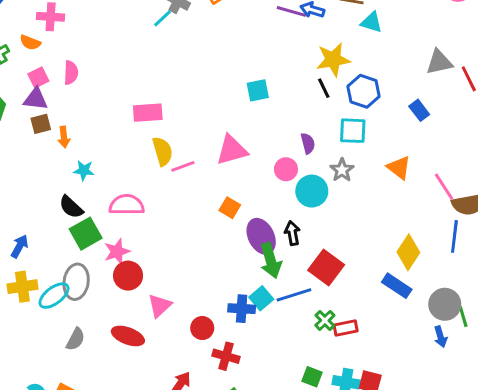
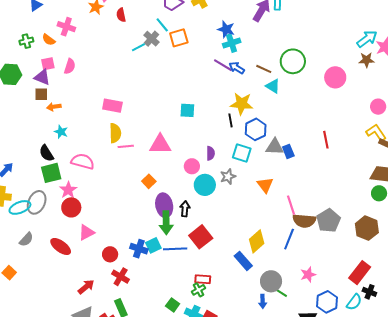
gray triangle: (439, 62) -> (275, 147), moved
orange arrow: (64, 137) -> (54, 107), turned 72
pink star: (117, 252) -> (68, 190), turned -30
green line: (463, 317) -> (281, 292), turned -56
green cross: (325, 320) -> (199, 290), moved

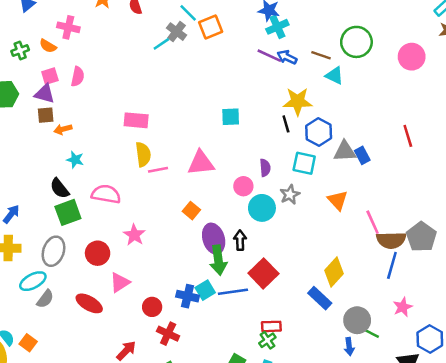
pink star: (68, 190) -> (134, 235), moved
cyan ellipse: (20, 207) -> (33, 281), moved
blue line: (289, 239) -> (392, 265), moved

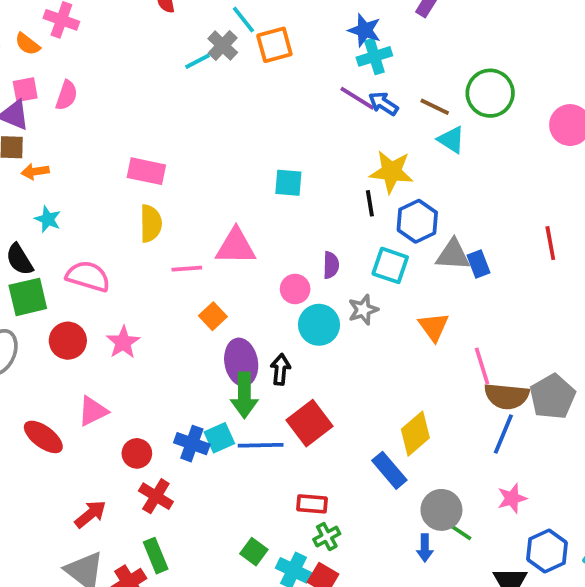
pink line: (158, 170) -> (187, 269), moved
red circle: (98, 253) -> (68, 341), moved
green cross: (267, 340) -> (327, 537), moved

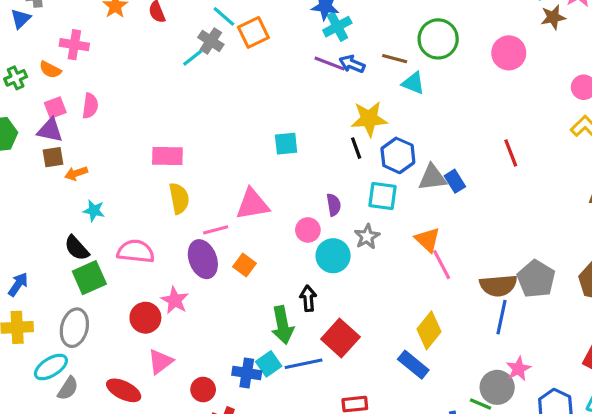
red circle: (68, 341) -> (145, 318), moved
purple ellipse: (241, 362) -> (203, 259), moved
pink line: (482, 366) -> (442, 265), moved
gray circle: (441, 510) -> (497, 387), moved

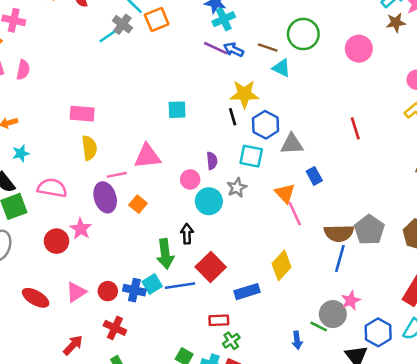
blue rectangle: (455, 181) -> (314, 176), moved
cyan star: (94, 211) -> (21, 153), turned -30
pink triangle: (160, 361) -> (76, 292), moved
blue rectangle: (413, 365) -> (247, 292), moved, turned -60
red circle: (203, 389) -> (108, 291), moved

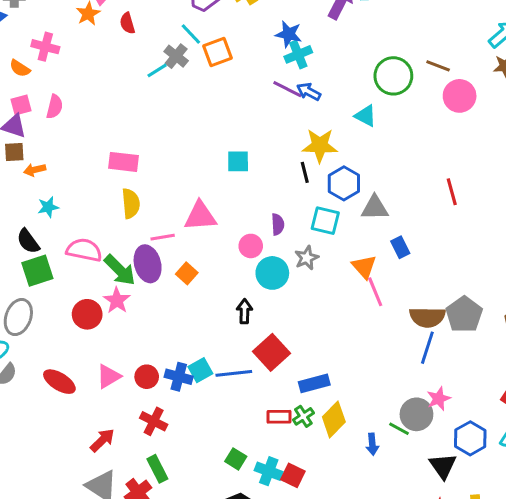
brown line: (268, 48) -> (438, 66), moved
green arrow: (165, 254) -> (120, 270), moved, turned -40
yellow diamond: (281, 265) -> (334, 419), moved
green cross: (231, 341) -> (303, 416), moved

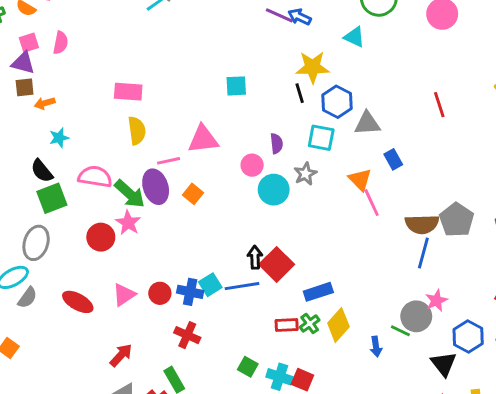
black arrow: (244, 311) -> (255, 257), moved
red cross: (154, 421) -> (187, 335), moved

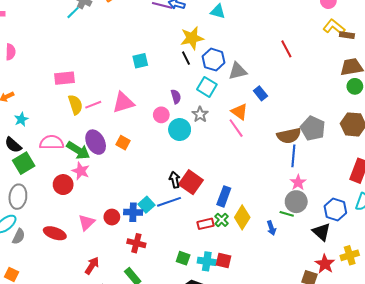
cyan square: (321, 138) -> (207, 87), turned 30
pink line: (169, 161) -> (93, 105), moved
pink line: (372, 203) -> (236, 128), moved
blue rectangle: (318, 292) -> (224, 196), turned -42
pink star: (436, 300) -> (298, 182), moved

